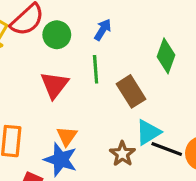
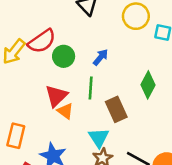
cyan triangle: (148, 132) -> (99, 138), moved, turned -40
orange triangle: (67, 136) -> (65, 111), moved, turned -36

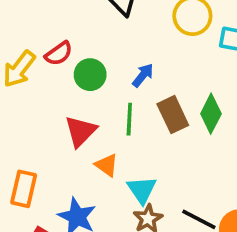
red semicircle: (42, 41) -> (59, 54), size x0.7
brown rectangle: (116, 109) -> (173, 115), moved
orange triangle: (65, 111) -> (107, 165), moved

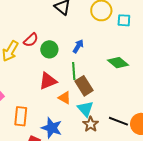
green diamond: (211, 114) -> (118, 63), turned -70
brown rectangle: (173, 115) -> (84, 86), moved
red triangle: (80, 131) -> (48, 81), turned 30

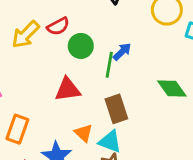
green line: (74, 71) -> (109, 65), moved
orange triangle: (65, 98) -> (83, 133), moved
cyan triangle: (85, 109) -> (110, 141), turned -42

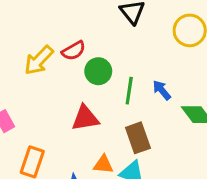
blue arrow: (122, 52) -> (162, 90), moved, turned -84
orange triangle: (83, 133) -> (103, 164), turned -36

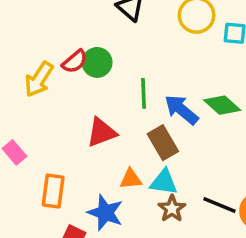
green circle: (98, 71) -> (97, 62), moved
blue arrow: (162, 90) -> (181, 110), moved, size x1.5

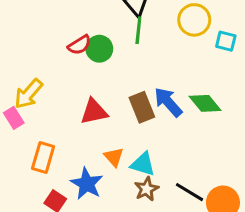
yellow arrow: (39, 79) -> (28, 94), moved
green line: (143, 93) -> (138, 30), moved
brown rectangle: (163, 143) -> (142, 107), moved
orange triangle: (131, 179) -> (114, 157), turned 45

